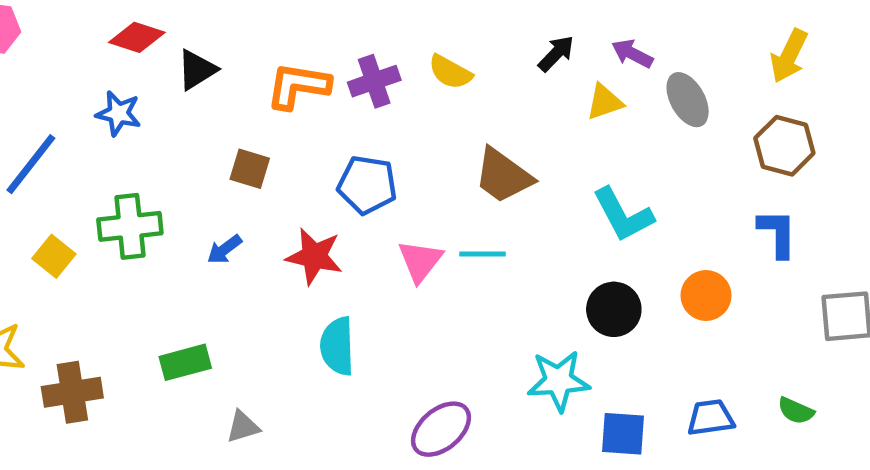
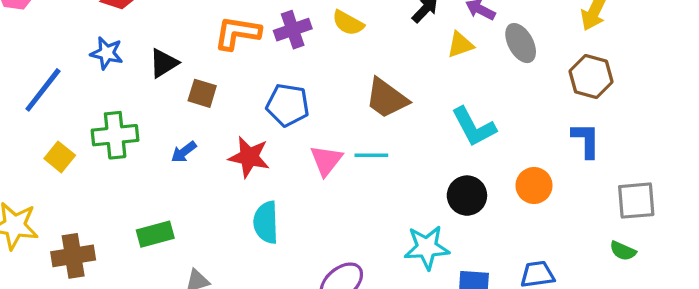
black triangle: (197, 70) -> (164, 63), moved
green semicircle: (796, 411) -> (623, 251), moved

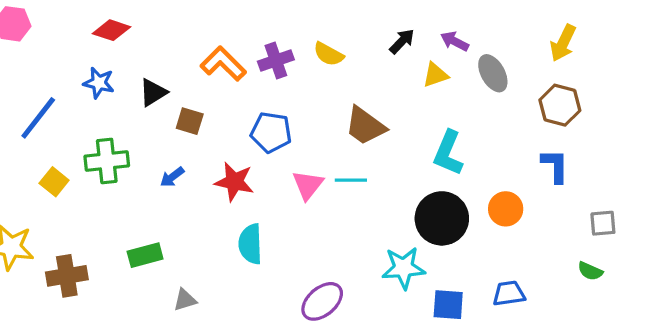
orange L-shape: (237, 33) -> (223, 64), turned 36
cyan L-shape: (474, 127) -> (448, 153), turned 51
black circle: (467, 196) -> (442, 218), size x1.4
gray square: (636, 201) -> (603, 223), size x0.7

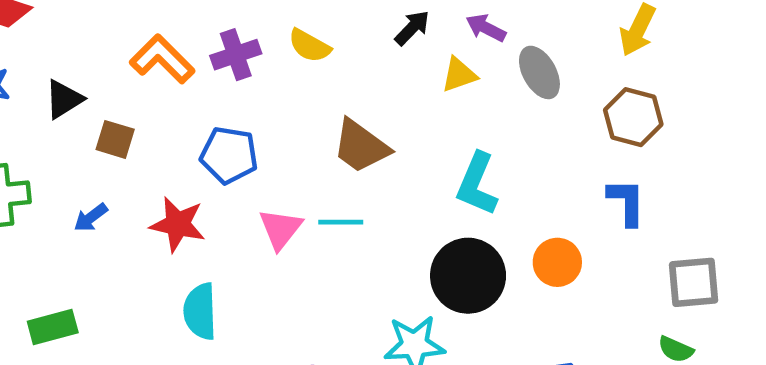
gray square: (603, 223) -> (694, 282), size x1.4

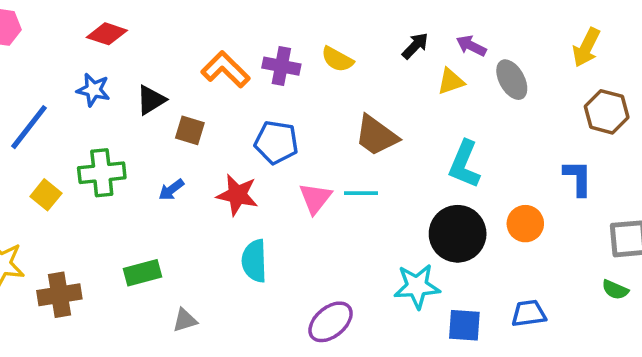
purple cross: (236, 55) -> (281, 66), turned 30
brown hexagon: (633, 117) -> (607, 112), moved

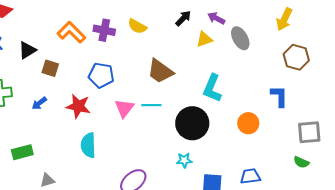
black circle: (458, 234) -> (192, 123), moved
cyan star: (417, 286) -> (184, 160), size x0.6

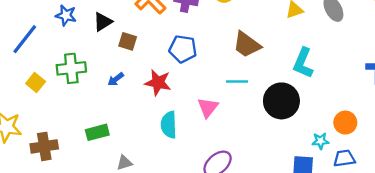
pink triangle: (124, 108) -> (208, 107), moved
orange circle: (248, 123) -> (345, 123), moved
cyan star: (184, 160) -> (320, 141), moved

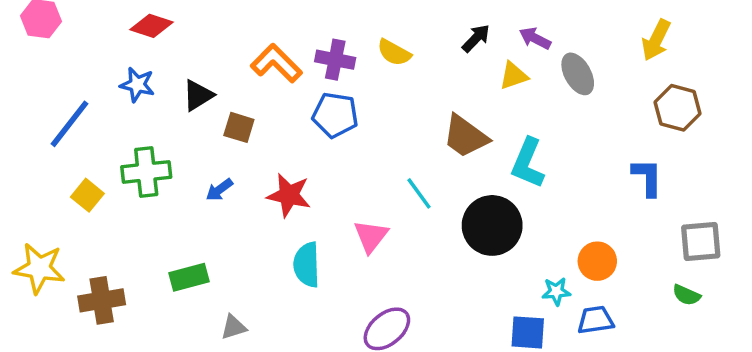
brown trapezoid: (247, 45) -> (465, 136), moved
blue pentagon: (183, 49) -> (335, 115), moved
cyan line: (237, 81) -> (419, 193), turned 54

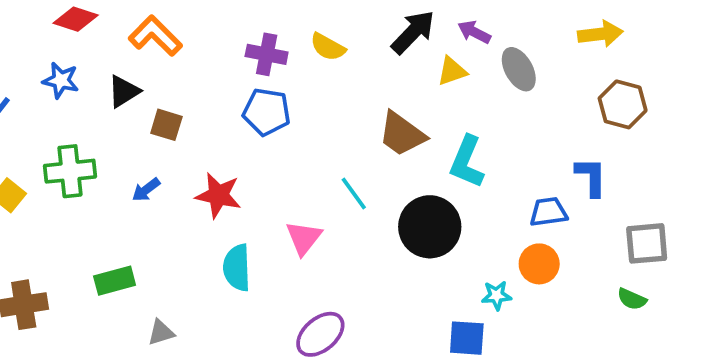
black arrow: (476, 38) -> (413, 32), size x1.5
yellow arrow: (656, 40) -> (600, 34), turned -123
orange L-shape: (276, 63) -> (155, 36), moved
blue trapezoid: (596, 320) -> (548, 212), moved

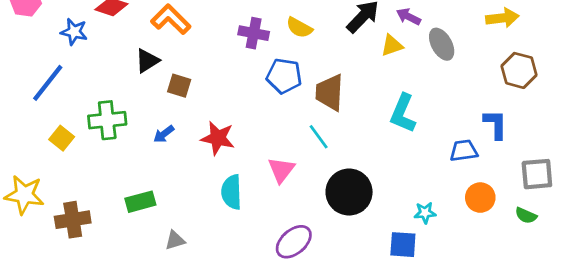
blue star: (61, 80) -> (74, 32), moved
blue pentagon: (267, 112) -> (284, 76), moved
brown trapezoid: (402, 134) -> (330, 93), moved, turned 57
black circle: (430, 227) -> (349, 192), moved
orange circle: (539, 264) -> (480, 198), moved

